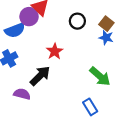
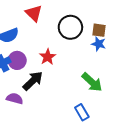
purple circle: (29, 17) -> (17, 60), moved
black circle: (77, 21) -> (70, 27), size x1.5
brown square: (106, 24) -> (99, 30), turned -32

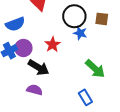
blue star: (99, 44) -> (80, 33), moved
black arrow: (33, 81) -> (38, 67), turned 75
purple semicircle: (15, 99) -> (35, 90), moved

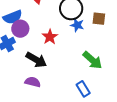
brown square: (102, 19) -> (99, 19), moved
purple circle: (23, 48) -> (20, 29), moved

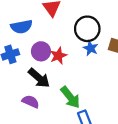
purple circle: (20, 29) -> (41, 51), moved
green arrow: (92, 60) -> (70, 97), moved

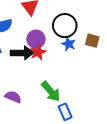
purple circle: (41, 51) -> (36, 39), moved
black arrow: (39, 78) -> (22, 53), moved, turned -40

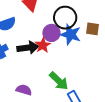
purple circle: (36, 39) -> (51, 33), moved
blue star: (69, 44) -> (71, 34), size x1.5

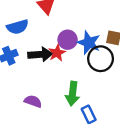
black circle: (65, 18) -> (101, 59), moved
green arrow: (59, 81) -> (72, 94), turned 50

